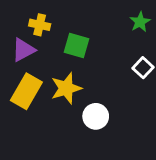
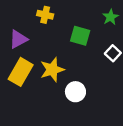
yellow cross: (40, 25) -> (45, 15), moved
green square: (77, 46) -> (80, 36), moved

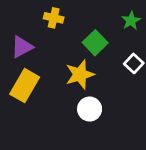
green square: (80, 36) -> (95, 43), turned 30
yellow star: (52, 70) -> (80, 74), moved

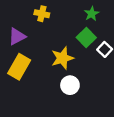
green star: (131, 21) -> (92, 14), moved
green square: (95, 43) -> (86, 38), moved

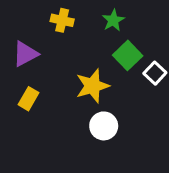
green star: (92, 14) -> (113, 20), moved
yellow rectangle: (19, 67) -> (28, 99), size x0.6

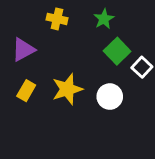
yellow star: (92, 86) -> (67, 89), moved
white circle: (104, 126) -> (110, 97), moved

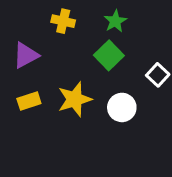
green square: (117, 51) -> (109, 55), moved
yellow rectangle: (26, 91) -> (29, 101), turned 42

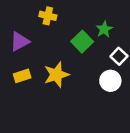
green star: (115, 21) -> (104, 29), moved
white circle: (122, 107) -> (110, 81), moved

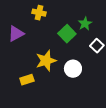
yellow rectangle: (22, 76) -> (27, 80), moved
white circle: (110, 81) -> (73, 69), moved

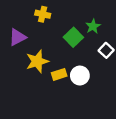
yellow star: (46, 61) -> (37, 61), moved
yellow rectangle: (27, 80) -> (59, 74), moved

